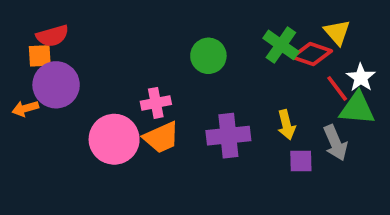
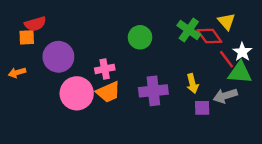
red diamond: (312, 54) -> (209, 36), turned 35
purple circle: (56, 85) -> (58, 57), moved
gray arrow: (335, 143) -> (225, 96), turned 95

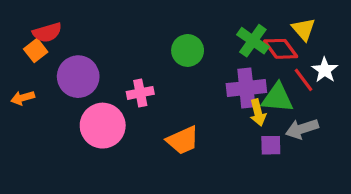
orange square: (27, 37) -> (36, 50), turned -35
green triangle: (240, 73) -> (277, 98), moved
purple cross: (153, 91) -> (246, 88), moved
orange trapezoid: (108, 92) -> (183, 140), moved

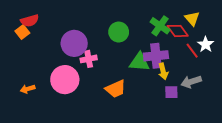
purple circle: (78, 77) -> (74, 43), moved
orange arrow: (23, 98) -> (28, 89), moved
green triangle: (277, 98) -> (139, 62), moved

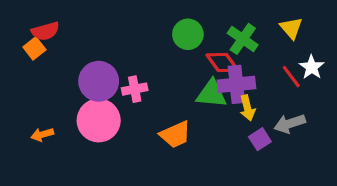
red diamond: (178, 31) -> (222, 62), moved
green circle: (119, 32) -> (188, 34), moved
purple circle: (74, 43) -> (99, 81), moved
purple square: (171, 92) -> (260, 139), turned -32

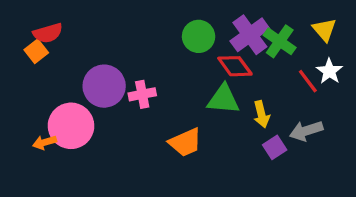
yellow triangle: (291, 28) -> (324, 30), moved
green cross: (243, 39) -> (280, 41), moved
purple cross: (236, 84) -> (250, 35), moved, turned -30
pink circle: (99, 120) -> (71, 126), moved

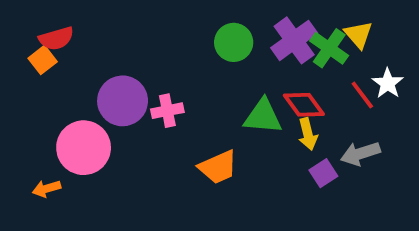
yellow triangle: (324, 30) -> (358, 35), moved
red diamond: (235, 66) -> (304, 105), moved
orange arrow: (45, 142) -> (47, 189), moved

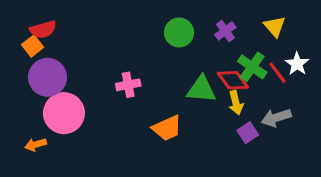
purple cross: (294, 40) -> (225, 31), size x0.6
green cross: (329, 48) -> (252, 67), moved
purple circle: (123, 101) -> (48, 77), moved

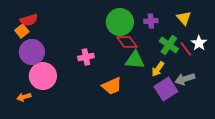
purple cross: (225, 31) -> (151, 21), turned 32
green circle: (179, 32) -> (120, 22), size x1.4
red diamond: (233, 80) -> (127, 42), moved
yellow arrow: (236, 103) -> (158, 69), turned 49
purple square: (248, 133) -> (166, 89), size x1.6

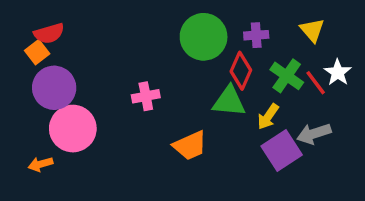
red diamond: (127, 42) -> (241, 71), moved, turned 60

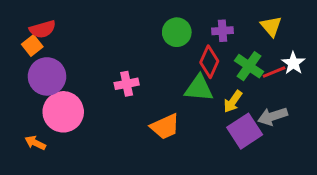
green circle: (204, 37) -> (177, 32), size x0.7
red line: (316, 83) -> (274, 72), turned -75
orange arrow: (41, 164) -> (35, 143), turned 42

